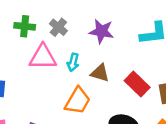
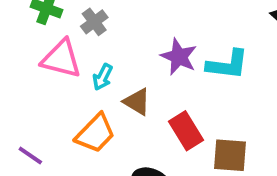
purple star: (102, 31) -> (179, 57), moved

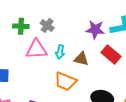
red rectangle: (186, 131) -> (111, 55), moved
orange trapezoid: (95, 133) -> (65, 81), turned 85

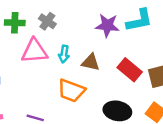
red rectangle: (111, 55) -> (130, 70), moved

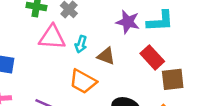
red rectangle: (130, 70) -> (152, 57), moved

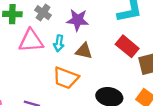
purple star: (128, 22) -> (78, 20), moved

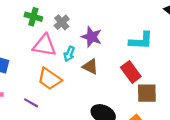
orange trapezoid: (66, 78) -> (50, 79), moved

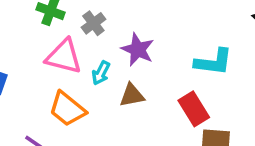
brown triangle: (90, 67) -> (132, 95), turned -42

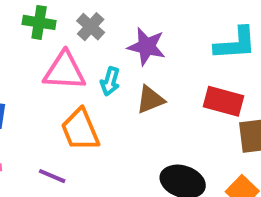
orange trapezoid: (67, 109) -> (80, 130), turned 39
red rectangle: (194, 109) -> (223, 101), turned -32

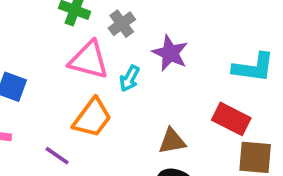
brown triangle: (150, 100) -> (172, 141), moved
orange trapezoid: (80, 130) -> (92, 118), turned -132

